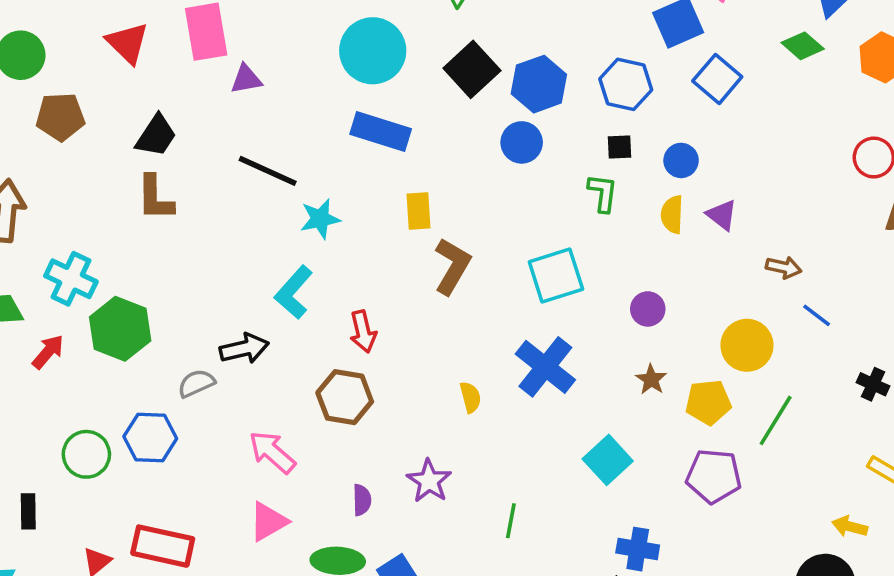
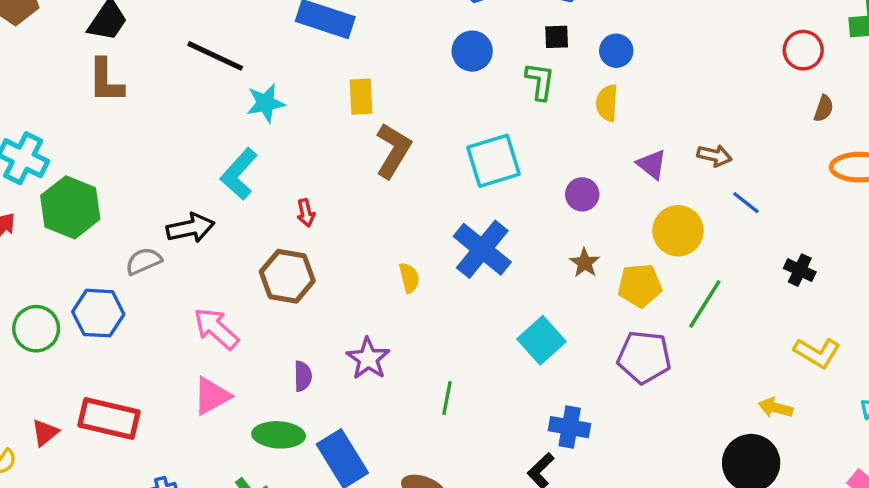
blue circle: (522, 142) -> (472, 51), moved
purple triangle: (722, 215) -> (652, 164), moved
red arrow: (363, 332) -> (306, 213), size x0.7

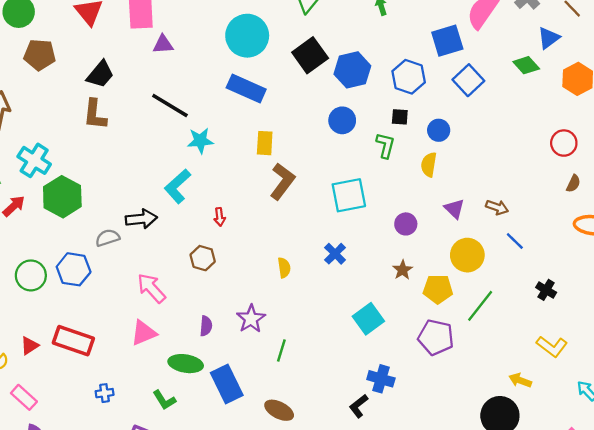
blue cross: (482, 249) -> (335, 254), size x0.6
brown hexagon: (287, 276) -> (203, 258), size x0.7
green line: (447, 398) -> (281, 350), moved

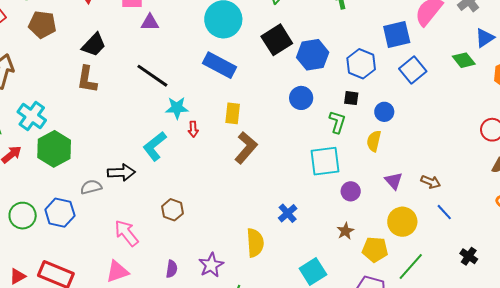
cyan square: (349, 195) -> (325, 161), moved
red arrow: (220, 217) -> (193, 129), moved
yellow semicircle: (284, 268) -> (255, 243), moved, size x1.6

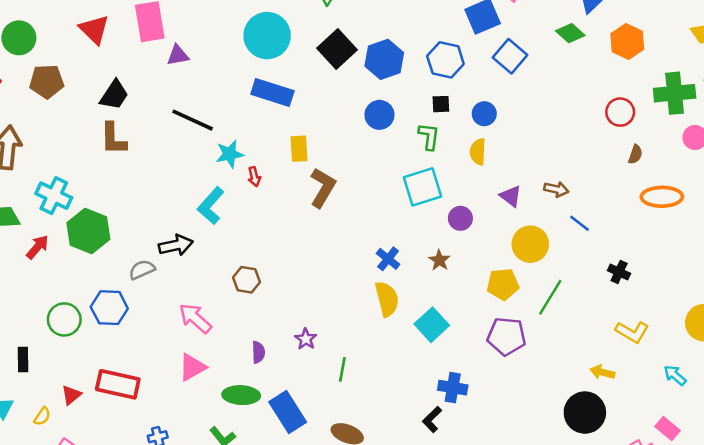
brown star: (345, 231) -> (439, 260), moved
yellow semicircle: (255, 243) -> (387, 299), moved
purple star: (211, 265) -> (306, 339), size x0.7

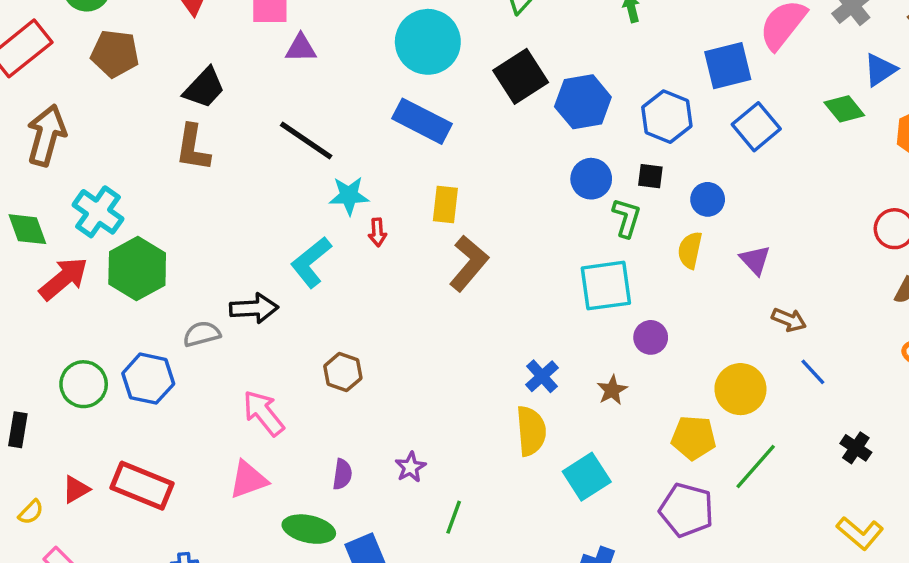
blue circle: (379, 115) -> (591, 179), moved
purple triangle: (511, 196) -> (755, 260), moved
red arrow: (37, 247) -> (64, 279), size x1.4

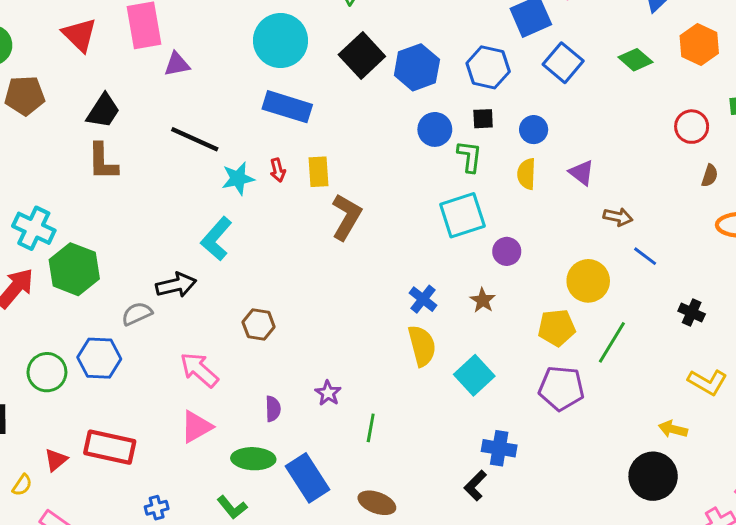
green diamond: (844, 109) -> (635, 60), moved
red arrow: (377, 232) -> (278, 170), moved

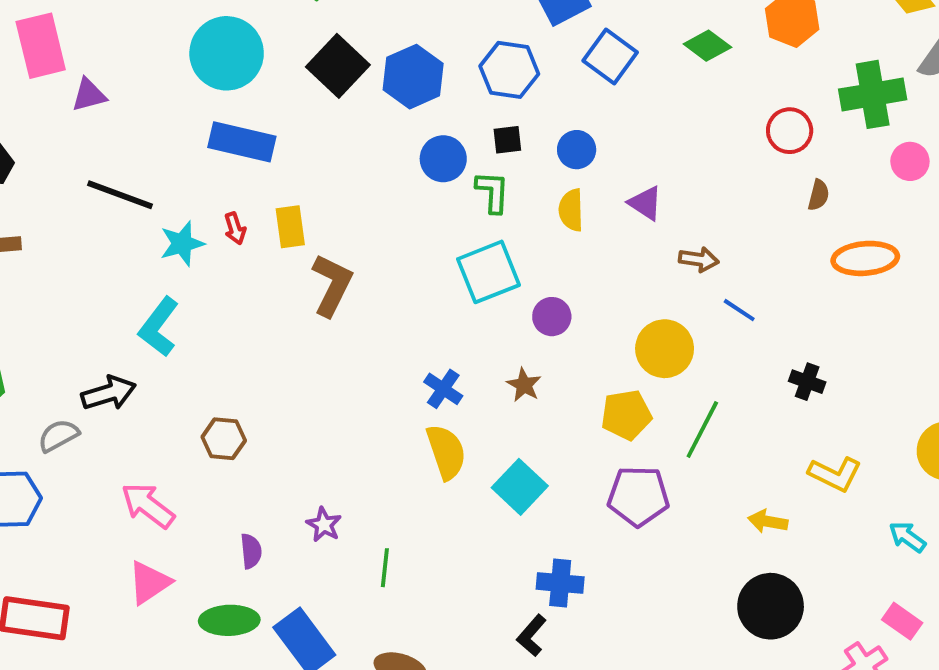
yellow arrow: (673, 429) -> (768, 521), moved

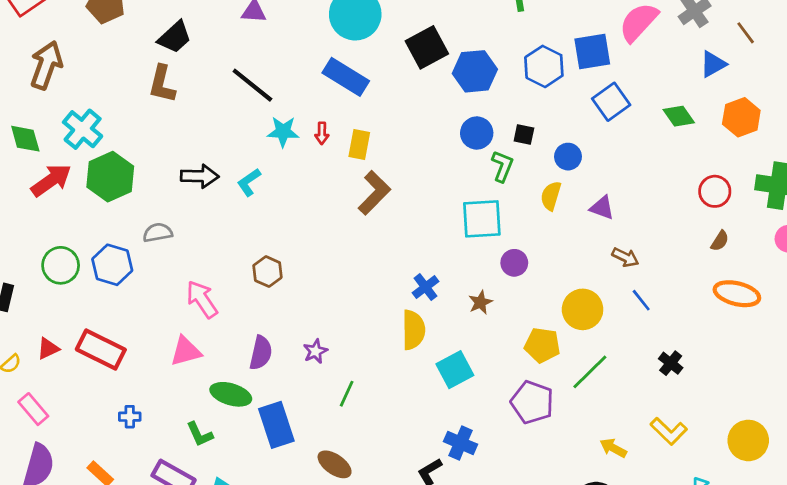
blue hexagon: (509, 70) -> (544, 66), moved
purple triangle: (645, 203) -> (602, 208), turned -32
cyan L-shape: (159, 327) -> (249, 182), size x0.7
black arrow: (109, 393) -> (200, 176), moved
purple semicircle: (251, 551) -> (261, 353), size x1.4

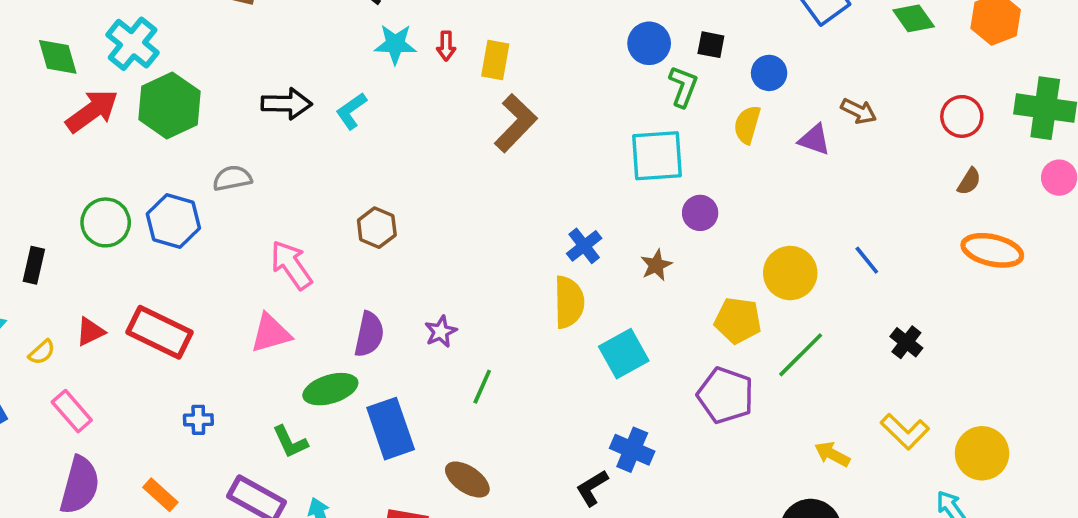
brown arrow: (625, 257) -> (859, 111), moved
green ellipse: (231, 394) -> (330, 389), turned -33
yellow circle: (748, 440) -> (982, 453), moved

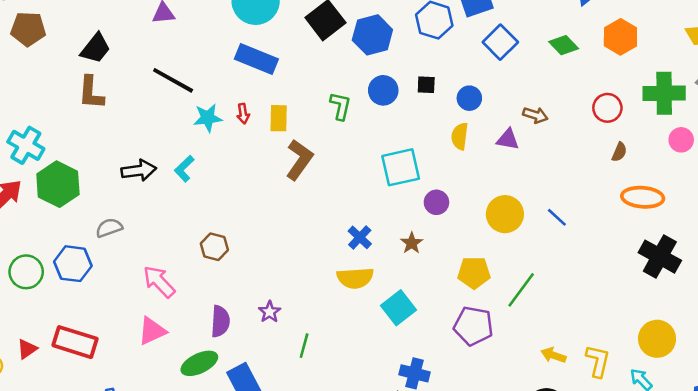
green L-shape: (683, 86) -> (340, 106), moved
yellow circle: (790, 273) -> (505, 214), moved
yellow semicircle: (569, 302) -> (355, 278), turned 96
black cross: (906, 342) -> (660, 257), moved, size x1.8
yellow L-shape: (905, 431) -> (598, 361), moved, turned -112

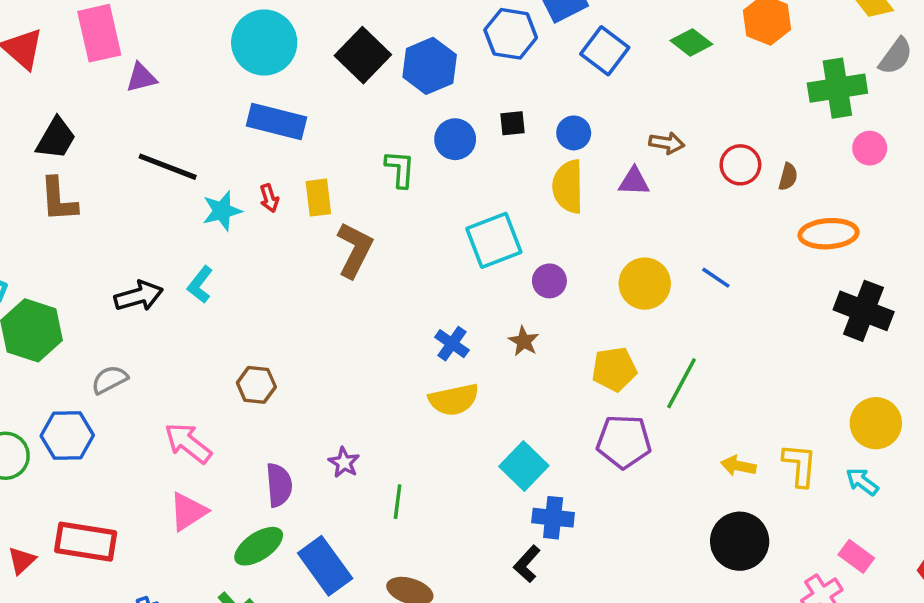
red circle: (607, 108) -> (740, 165), moved
yellow semicircle: (460, 136) -> (568, 187), size x1.4
cyan square: (399, 308) -> (524, 466), moved

